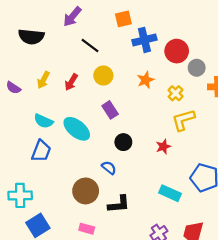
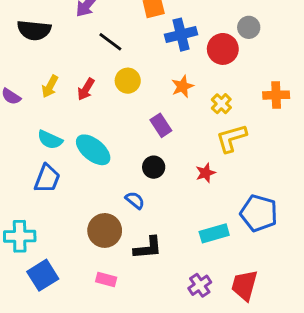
gray circle: (197, 68) -> (249, 27), moved
purple rectangle: (110, 110) -> (161, 125), moved
cyan rectangle: (170, 193) -> (214, 233), turned -40

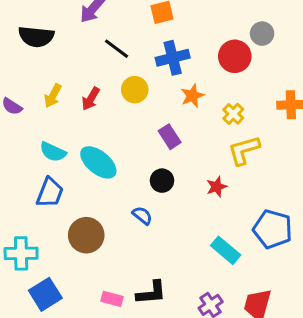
blue cross: (181, 35) -> (173, 58), moved
brown circle: (105, 230) -> (86, 235), moved
cyan rectangle: (214, 233) -> (226, 250), turned 56
black L-shape: (148, 248) -> (151, 293), moved

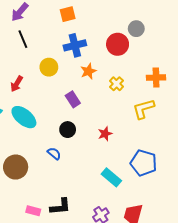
black line: (117, 49) -> (23, 39), moved, turned 30
red arrow: (91, 99) -> (17, 84), moved
yellow L-shape: (244, 150) -> (144, 109), moved

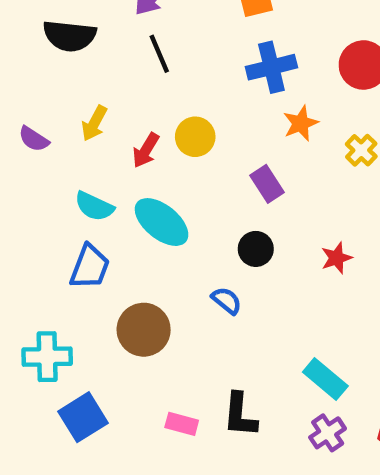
yellow circle: (49, 67) -> (195, 137), moved
cyan rectangle: (111, 177) -> (325, 379), moved
black L-shape: (60, 207) -> (240, 415), turned 100

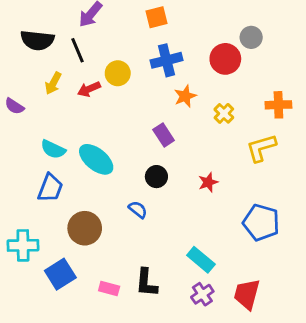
black line: (159, 54) -> (78, 50), moved
yellow arrow: (94, 123) -> (53, 83), moved
yellow circle: (195, 137) -> (118, 73), moved
red arrow: (146, 150) -> (89, 89), moved, turned 35
blue square: (83, 417) -> (60, 274), moved

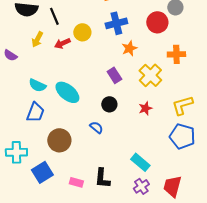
orange cross: (278, 105) -> (176, 54), moved
yellow cross: (224, 113) -> (150, 75), moved, size x1.6
yellow L-shape: (261, 148) -> (182, 105), moved

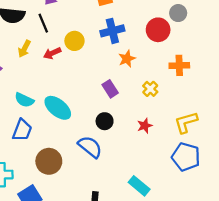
yellow cross: (150, 75) -> (150, 89), size x0.6
blue semicircle: (96, 127) -> (90, 147), size x1.6

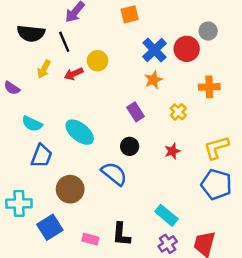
blue cross: (112, 31) -> (155, 50), moved, turned -30
cyan semicircle: (24, 100) -> (32, 124), moved

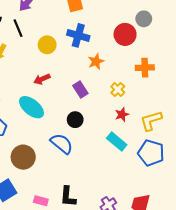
blue cross: (155, 50) -> (78, 35), moved, turned -30
red arrow: (74, 74) -> (42, 79), moved
red star: (172, 151) -> (122, 114), moved
cyan rectangle: (166, 215) -> (117, 141), moved

